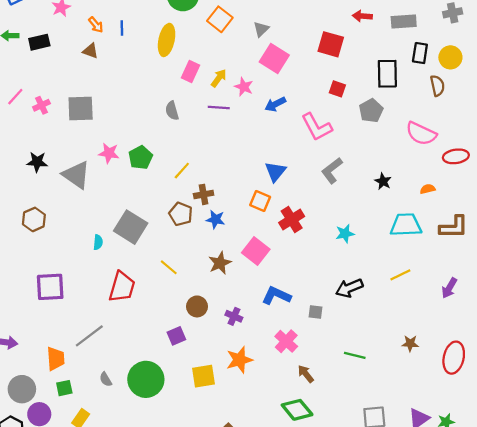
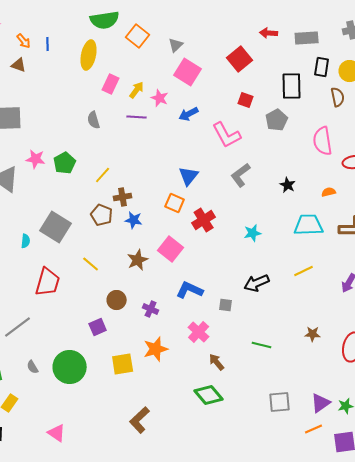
red square: (331, 44) -> (240, 59), turned 35
pink semicircle: (421, 134) -> (323, 141), turned 56

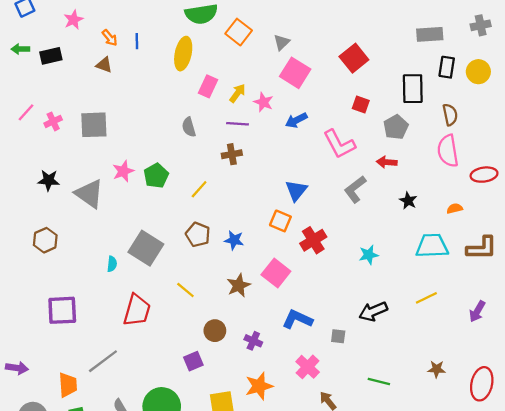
red arrow: (269, 33) -> (387, 162), moved
brown semicircle: (338, 97) -> (450, 115), moved
pink star: (36, 159) -> (123, 171), turned -30
brown cross: (123, 197) -> (232, 154), moved

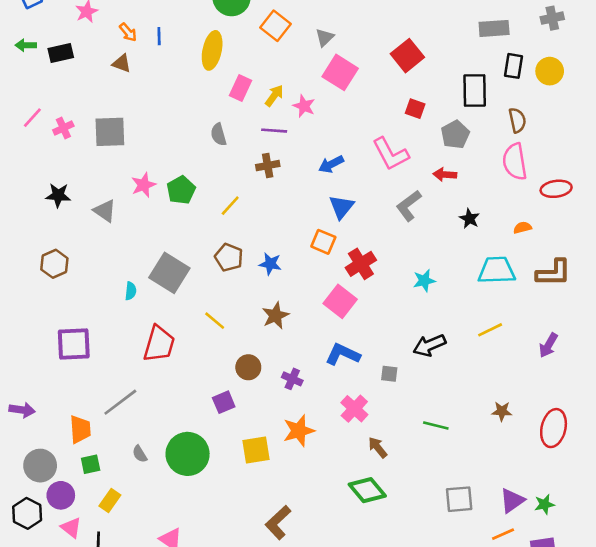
blue arrow: (296, 120) -> (331, 164), moved
gray triangle: (89, 194) -> (105, 211), size x0.7
pink square: (276, 273) -> (340, 301), moved

